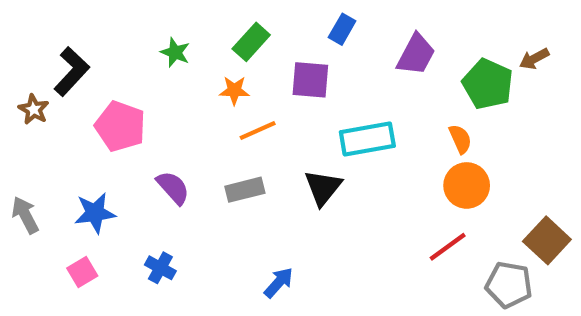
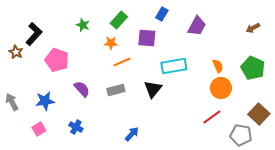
green pentagon: (488, 84) -> (253, 68), moved

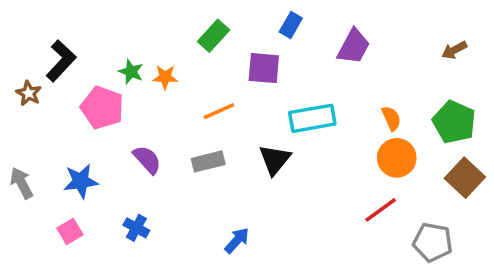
green star: (83, 25) -> (131, 72), moved
orange star: (111, 43) -> (165, 77), moved
brown square: (259, 114) -> (465, 178), moved

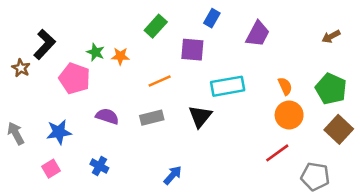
purple semicircle: (147, 160) -> (107, 116), turned -30

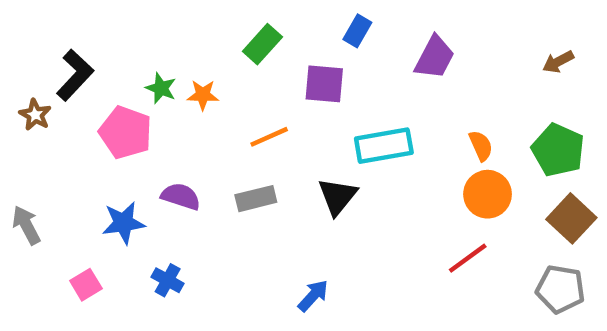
blue star: (59, 132) -> (123, 223), moved
blue arrow: (173, 175) -> (313, 296), moved
gray pentagon: (315, 176) -> (560, 289), moved

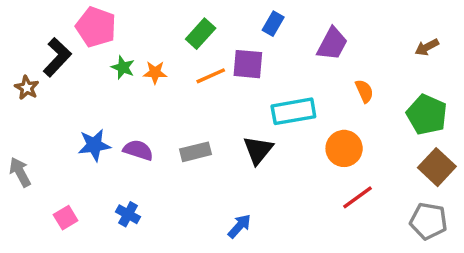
pink pentagon: (126, 132) -> (96, 27), moved
orange line: (269, 137) -> (211, 76), moved
orange semicircle: (481, 146) -> (364, 91), moved
orange circle: (488, 194) -> (344, 148), moved
blue star: (123, 223) -> (94, 145), moved

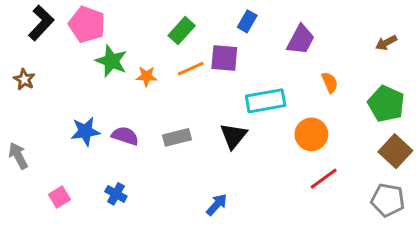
black L-shape: (57, 57) -> (41, 23), moved
green star: (123, 67) -> (111, 61), size x1.5
orange star: (155, 72) -> (146, 76), moved

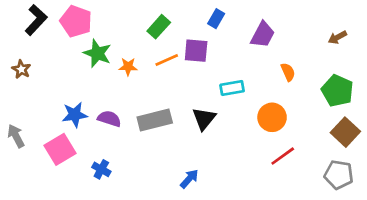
cyan rectangle: (266, 101) -> (232, 88), size x0.7
gray rectangle: (177, 137) -> (155, 120), size x1.4
pink square: (59, 197) -> (60, 149), moved, size x1.6

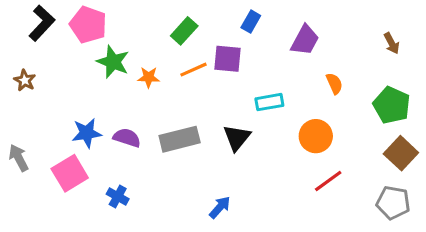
brown arrow: (337, 37) -> (392, 43), turned -90

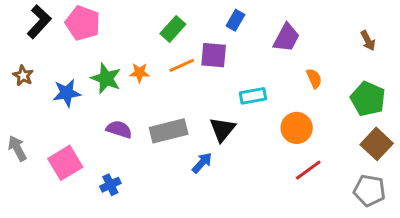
green star: (113, 62) -> (106, 78), moved
blue star: (87, 133) -> (67, 93), moved
blue cross: (118, 196) -> (110, 185), turned 36
blue arrow: (220, 207) -> (202, 163), moved

